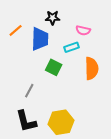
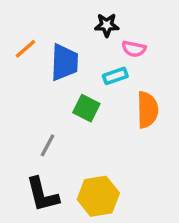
black star: (53, 18) -> (107, 25), moved

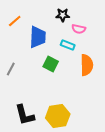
orange line: (25, 49) -> (15, 21), moved
cyan rectangle: (115, 76) -> (68, 45), turned 40
gray line: (47, 145) -> (11, 69), moved

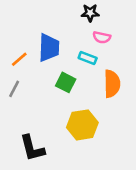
black star: (63, 15) -> (90, 13), moved
orange line: (15, 21) -> (19, 59), moved
yellow hexagon: (58, 116) -> (82, 125), moved

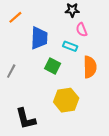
pink semicircle: (102, 37) -> (82, 30), turned 56
orange line: (19, 59) -> (15, 17), moved

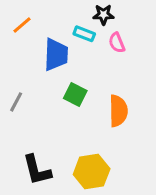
cyan rectangle: (70, 46) -> (84, 34), moved
orange semicircle: (90, 67) -> (118, 111), moved
yellow hexagon: (66, 100) -> (92, 172), moved

